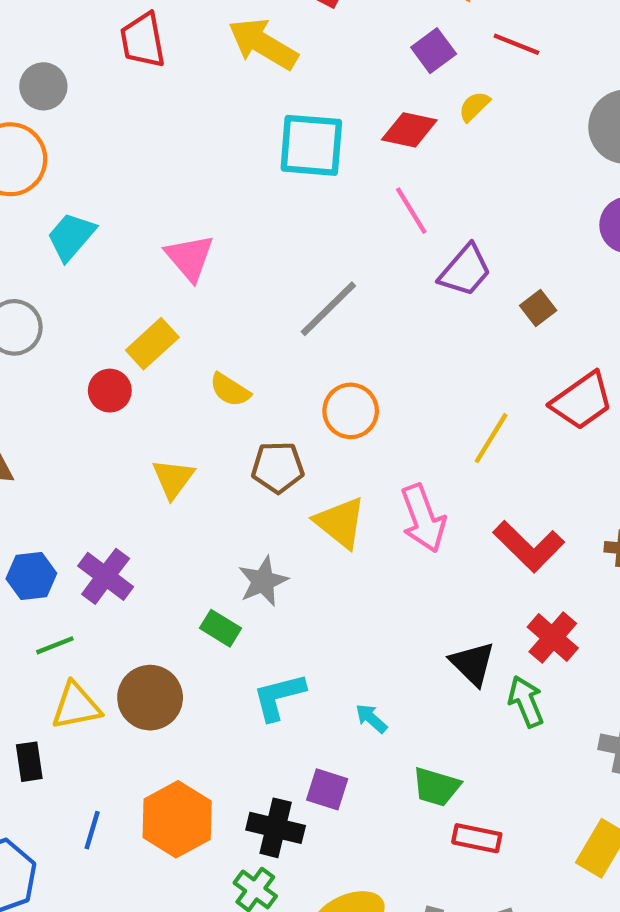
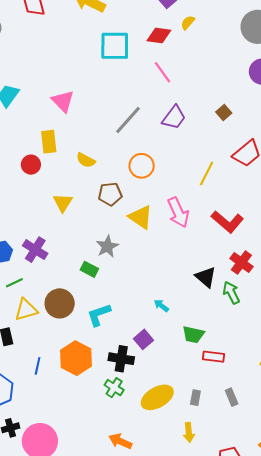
purple trapezoid: (465, 270) -> (174, 117), moved
yellow rectangle: (152, 344) -> (49, 142), turned -50
cyan L-shape: (279, 697) -> (99, 315), moved
purple square: (327, 789) -> (144, 339), turned 36

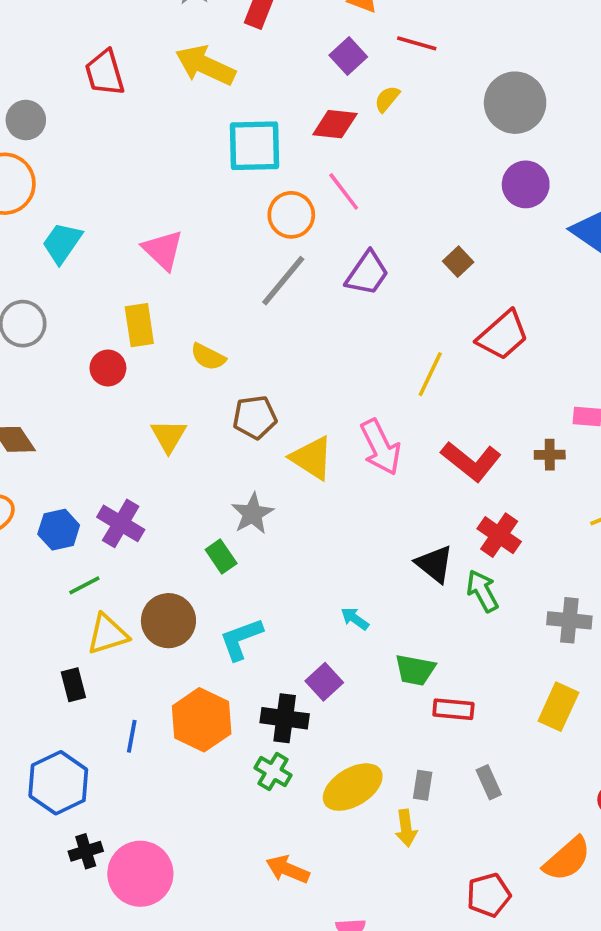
orange circle: (142, 166) -> (291, 215), moved
green rectangle: (89, 269) -> (221, 557), turned 30
yellow arrow: (189, 432) -> (406, 828), moved

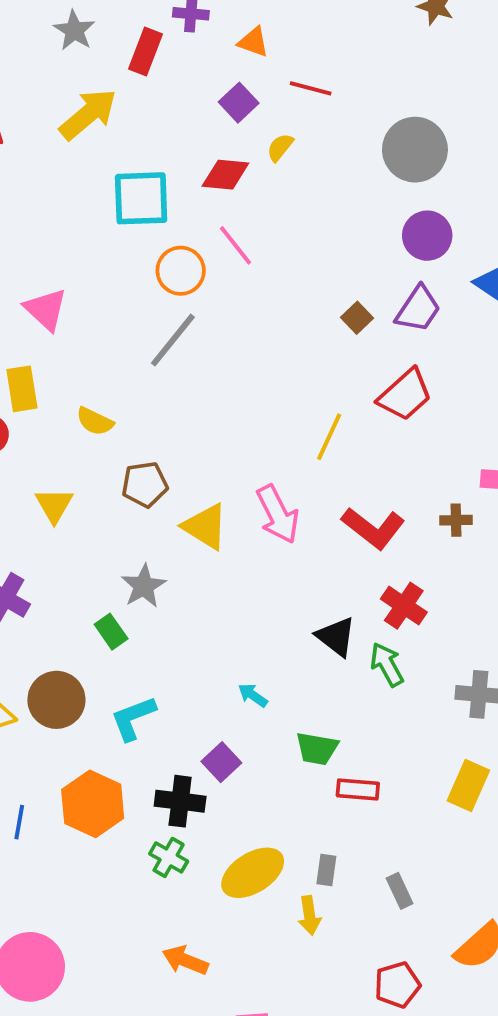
yellow arrow: (205, 65) -> (88, 114), turned 116
purple trapezoid: (367, 273) -> (418, 309), moved
gray rectangle: (489, 782) -> (400, 891), moved

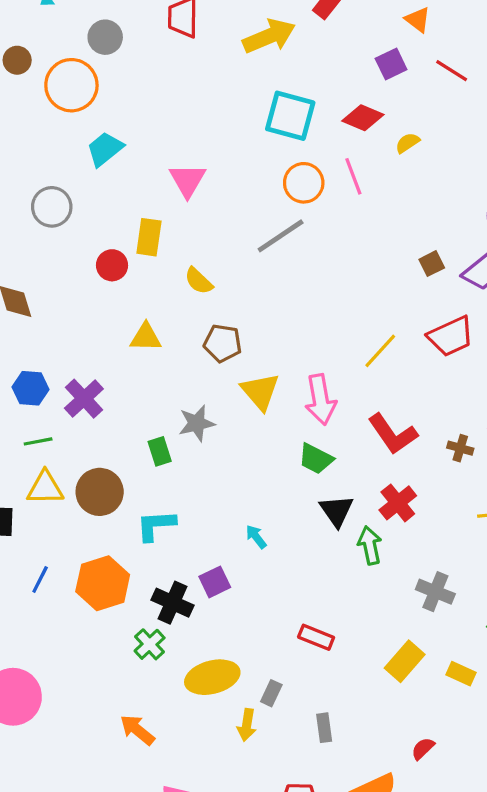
yellow semicircle: (280, 147) -> (407, 143), moved
yellow triangle: (54, 505) -> (146, 337), turned 44
green trapezoid: (317, 749) -> (316, 459), moved

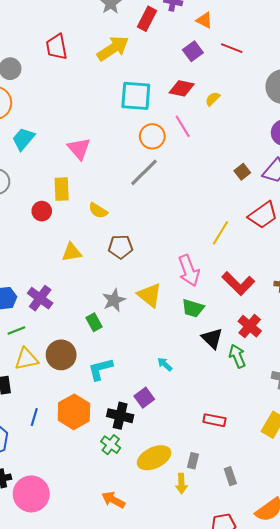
yellow triangle: (260, 391) -> (150, 295), moved

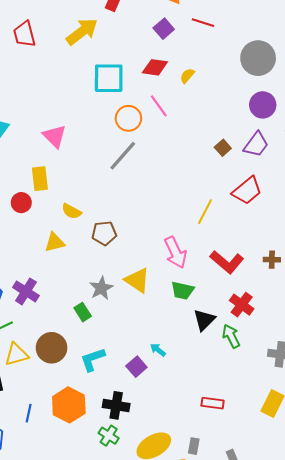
yellow semicircle: (98, 211) -> (72, 211), moved
black triangle: (212, 338) -> (204, 320), turned 35
purple square: (144, 398) -> (136, 367), moved

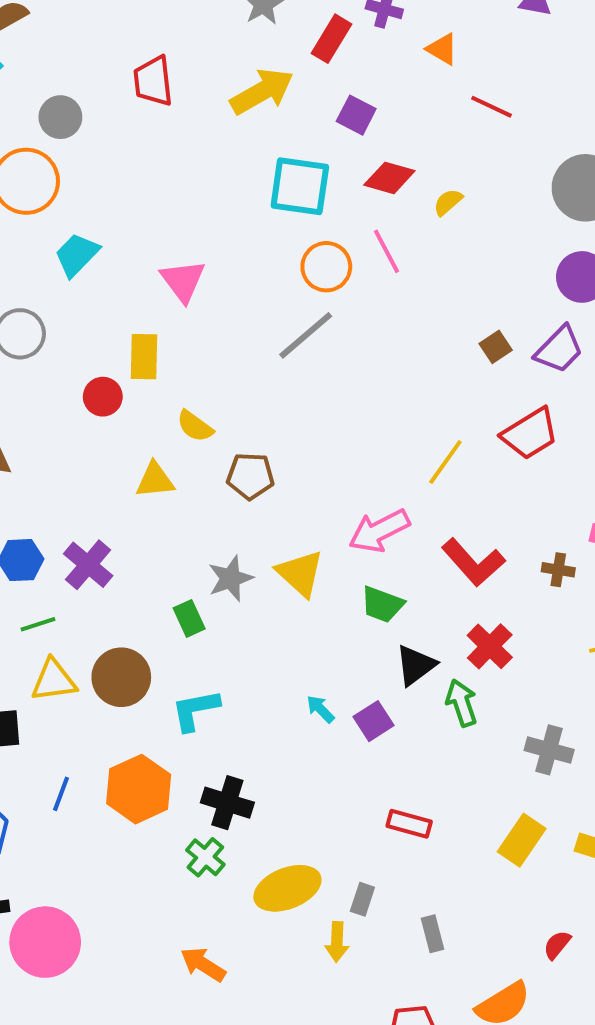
purple square: (164, 29) -> (356, 115), moved, turned -30
pink arrow: (175, 252) -> (379, 531), turned 80
purple square: (136, 367) -> (374, 721), moved

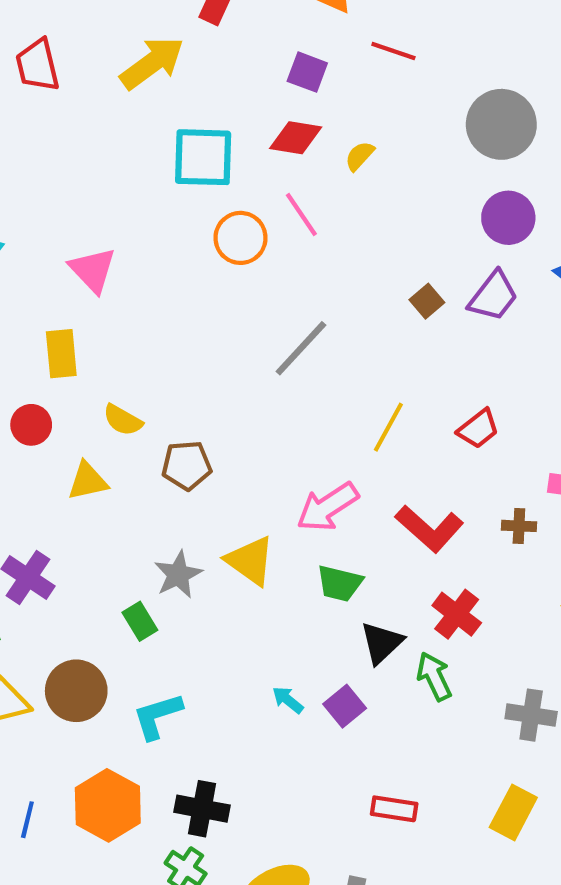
purple square: (356, 115) -> (307, 72), moved
gray line: (306, 335) -> (301, 348), moved
red circle: (103, 397) -> (31, 425), moved
red trapezoid: (530, 434) -> (478, 429), moved, size x0.7

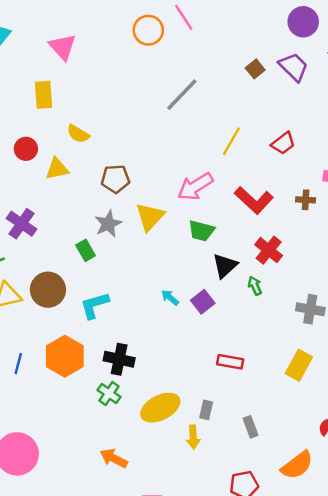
purple trapezoid: (493, 296) -> (294, 67), turned -84
red circle: (31, 425) -> (26, 149), moved
brown pentagon: (187, 465) -> (115, 179), moved
yellow triangle: (250, 561) -> (150, 217), turned 36
green arrow: (434, 676) -> (255, 286), size x0.7

